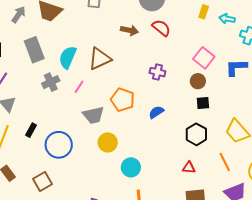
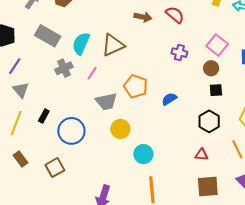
gray rectangle: (34, 50) -> (48, 36), turned -40
purple cross: (157, 72) -> (179, 53), moved

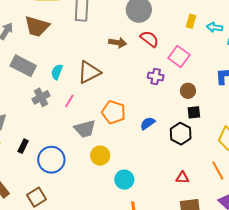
cyan semicircle: (81, 43) -> (57, 72), size x0.7
pink square: (217, 45) -> (179, 56), moved
black hexagon: (209, 121) -> (181, 134), moved

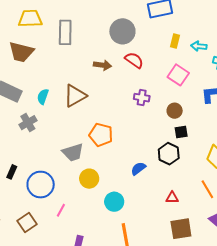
pink square: (179, 56) -> (178, 75), moved
pink line: (69, 101) -> (61, 210), moved
blue semicircle: (148, 123) -> (138, 168), moved

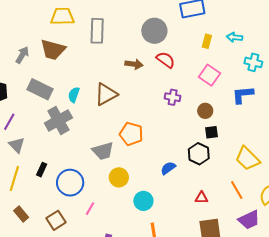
cyan arrow: (199, 46) -> (235, 37), moved
gray cross: (28, 123) -> (58, 120), size x1.5

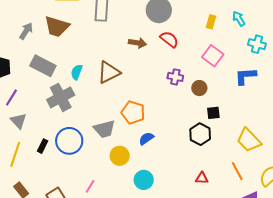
cyan arrow: (235, 37) -> (239, 19), turned 49
brown circle: (205, 111) -> (199, 88), moved
blue semicircle: (168, 168) -> (146, 139), moved
blue circle: (70, 183) -> (69, 141), moved

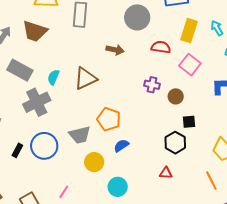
yellow rectangle: (211, 22) -> (189, 31), size x1.6
red semicircle: (169, 39) -> (161, 47), moved, turned -30
red triangle: (202, 178) -> (166, 173), moved

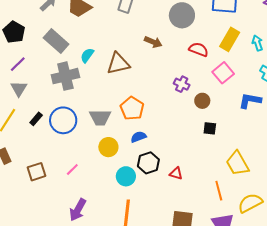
black hexagon: (175, 143) -> (148, 163), moved

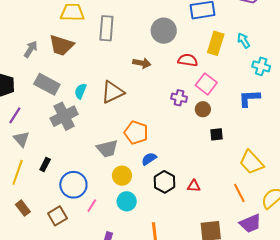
pink square: (223, 73) -> (206, 84), moved
blue circle: (63, 120) -> (73, 185), moved
cyan circle: (126, 176) -> (127, 201), moved

